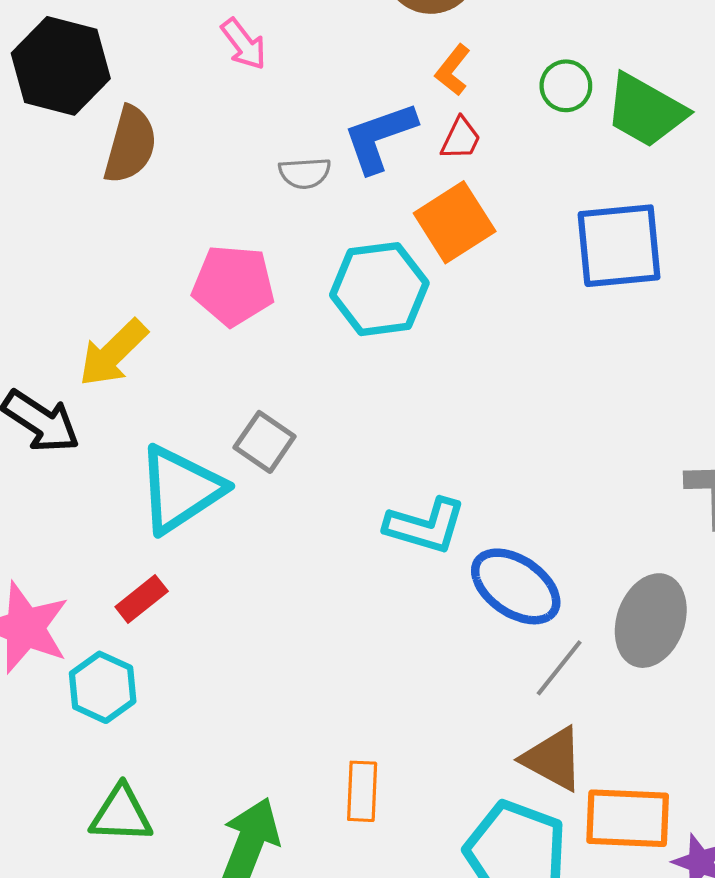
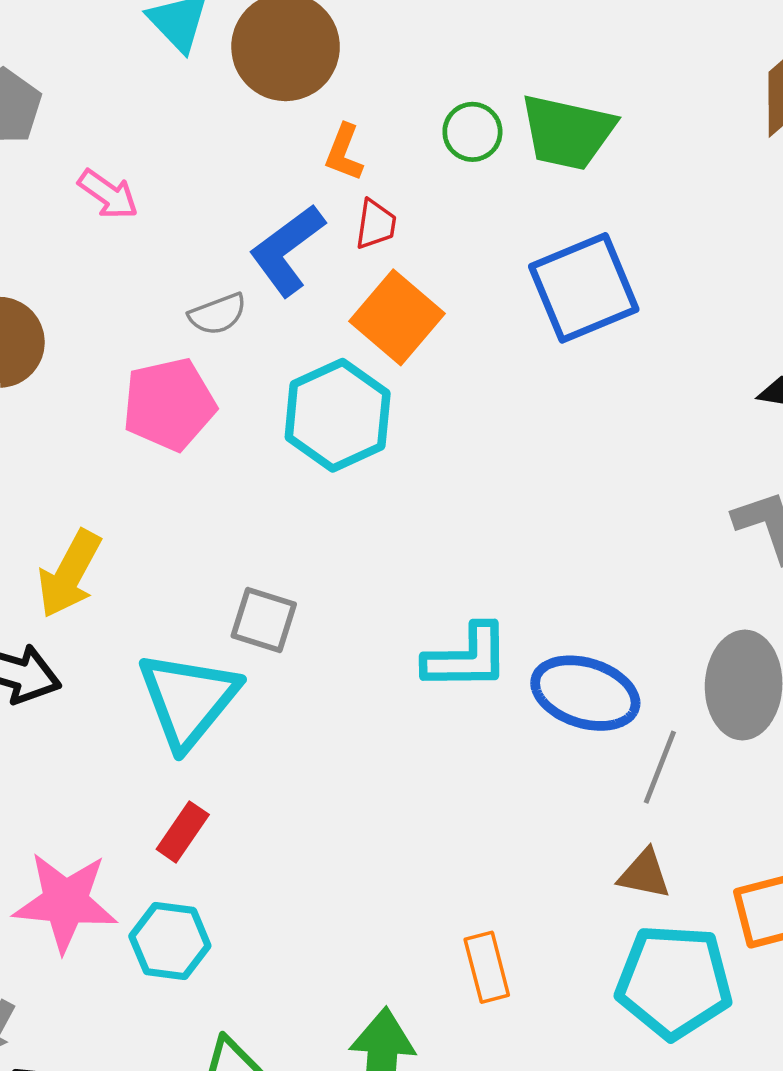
pink pentagon: (233, 285) -> (169, 404), moved
brown triangle: (553, 759) -> (644, 874), moved, size x0.7

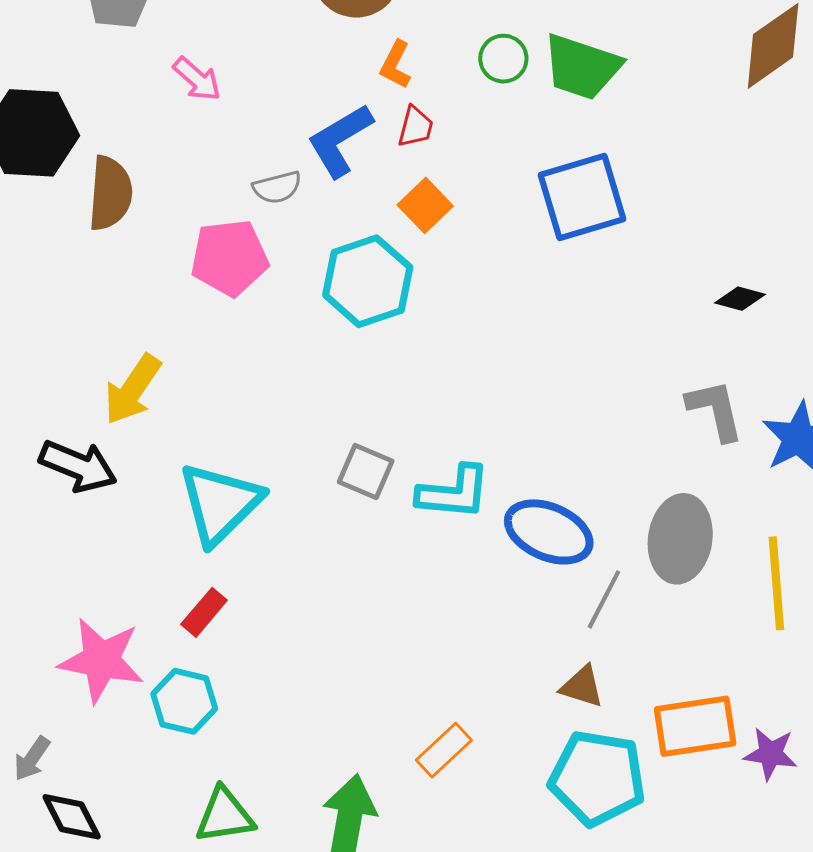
orange square: (397, 317) -> (425, 205), size x0.7
gray square: (264, 620) -> (366, 472), moved
orange rectangle: (487, 967) -> (444, 750), turned 56

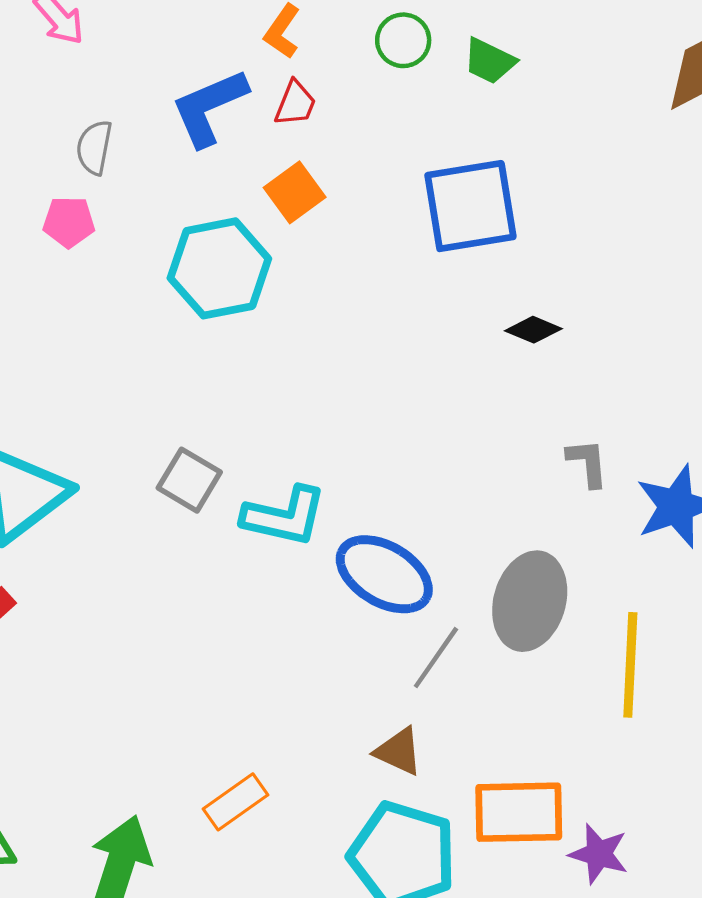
green trapezoid: (582, 67) -> (489, 61), size x0.6
gray semicircle: (277, 187) -> (94, 147), moved, turned 108
pink pentagon: (229, 258) -> (69, 222), size x0.6
black diamond: (740, 299) -> (533, 330), moved
gray L-shape: (715, 410) -> (588, 463), size x0.7

